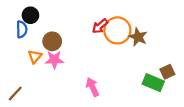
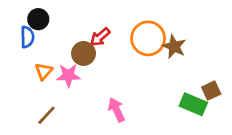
red arrow: (100, 26) -> (100, 37), moved
brown circle: (52, 41) -> (84, 53), moved
brown line: (15, 93) -> (46, 115), moved

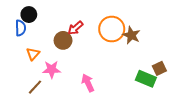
pink star: (68, 75) -> (52, 69), moved

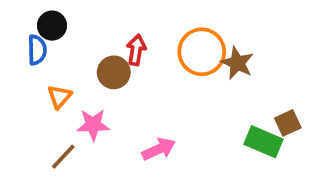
red arrow: (75, 28) -> (136, 50), turned 140
pink arrow: (88, 83) -> (159, 149), turned 90

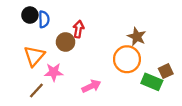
blue semicircle: (37, 50) -> (44, 19), moved
orange circle: (202, 52) -> (127, 59), moved
orange triangle: (59, 97) -> (34, 56), size x1.5

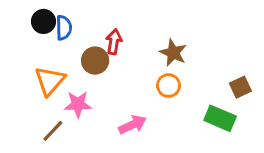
brown star: (137, 37) -> (173, 53), moved
orange circle: (127, 59) -> (168, 86), moved, size x0.6
brown square: (166, 71) -> (240, 87), moved

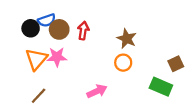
black circle: (44, 21) -> (31, 28), moved
blue semicircle: (64, 28) -> (47, 20), turned 72
brown circle: (95, 61) -> (59, 29), moved
pink star: (78, 104) -> (57, 57), moved

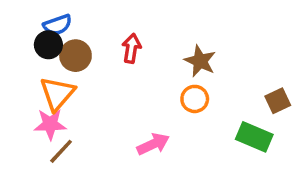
blue semicircle: (47, 20) -> (57, 25), moved
brown circle: (59, 29) -> (75, 56), moved
pink star: (57, 57) -> (50, 124), moved

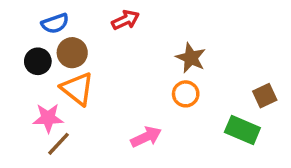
black circle: (48, 45) -> (38, 61), moved
red arrow: (131, 48) -> (125, 20), moved, turned 56
orange triangle: (57, 94) -> (77, 89), moved, turned -33

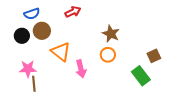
orange triangle: (77, 89) -> (61, 52), moved
green rectangle: (242, 130) -> (141, 76), turned 30
pink arrow: (146, 137) -> (81, 69), moved, turned 102
brown line: (58, 144) -> (34, 84), turned -49

